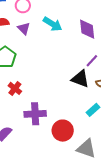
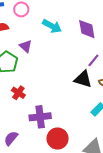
purple triangle: (24, 28) -> (26, 46), moved
red circle: (63, 131) -> (58, 139), moved

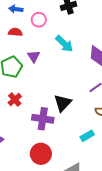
black triangle: (83, 79) -> (63, 103), moved, turned 42
purple cross: (40, 117) -> (43, 119), moved

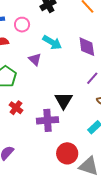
purple triangle: (34, 56) -> (35, 59), moved
red circle: (41, 154) -> (67, 153), moved

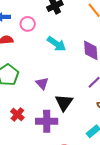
purple triangle: (35, 59) -> (42, 83), moved
red cross: (16, 108) -> (17, 114), moved

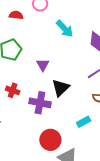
red cross: (17, 114) -> (13, 90), turned -32

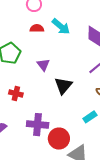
red semicircle: (16, 15) -> (37, 28), moved
purple cross: (40, 103) -> (38, 125), moved

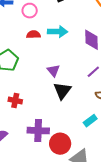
cyan arrow: (61, 26) -> (58, 32), turned -36
purple triangle: (43, 65) -> (53, 71), moved

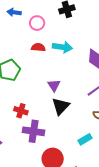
red cross: (15, 100) -> (21, 111), moved
purple cross: (38, 131) -> (34, 131), moved

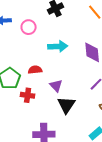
red semicircle: (38, 47) -> (35, 70), moved
red cross: (21, 111) -> (28, 95), moved

